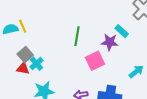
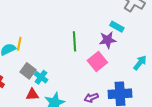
yellow line: (23, 26) -> (19, 44), turned 48
red triangle: (23, 68) -> (32, 95), moved

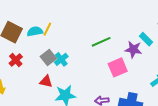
green line: (75, 41) -> (101, 42), turned 54
cyan cross: (41, 77) -> (61, 59), moved

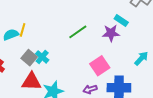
pink square: (118, 67) -> (100, 66), moved
red triangle: (46, 81) -> (31, 82), size x1.5

